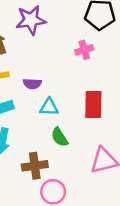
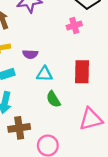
brown cross: (35, 166) -> (19, 128), moved

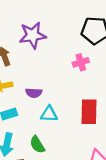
green semicircle: (53, 99) -> (37, 145), moved

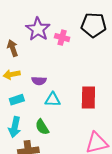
purple star: (33, 35) -> (38, 29), turned -30
pink cross: (81, 62) -> (62, 38), moved, turned 32

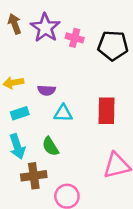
black pentagon: (94, 25) -> (113, 46), moved
brown arrow: (13, 48) -> (15, 24), moved
cyan arrow: (15, 127) -> (17, 146), turned -30

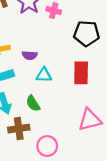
black pentagon: (113, 46) -> (87, 33), moved

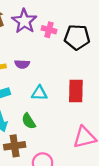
black pentagon: (87, 33) -> (77, 37), moved
purple semicircle: (30, 55) -> (22, 64), moved

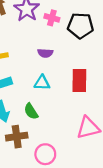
purple semicircle: (22, 64) -> (45, 53), moved

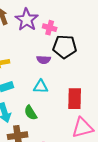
black pentagon: (80, 26) -> (65, 47), moved
red rectangle: (79, 81) -> (75, 99), moved

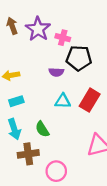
cyan triangle: (41, 87) -> (63, 101), moved
red rectangle: (75, 99) -> (90, 100), moved, turned 30

